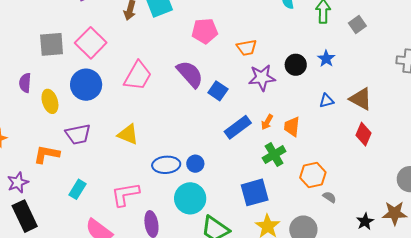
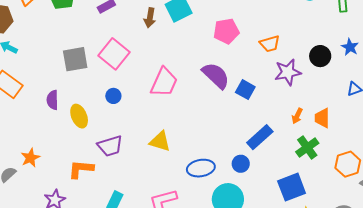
blue circle: (86, 85) -> (113, 96), size x0.5
blue rectangle: (238, 127) -> (260, 137), moved
blue circle: (195, 164) -> (241, 164), moved

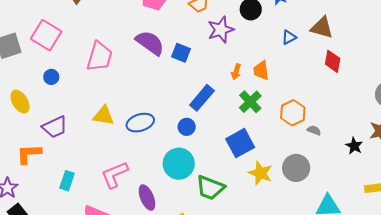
blue ellipse: (201, 168) -> (140, 123), moved

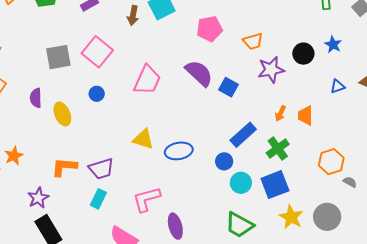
green cross: (250, 102) -> (278, 148), moved
purple trapezoid: (55, 127) -> (101, 169), moved
cyan circle: (179, 164) -> (241, 183), moved, size x0.7

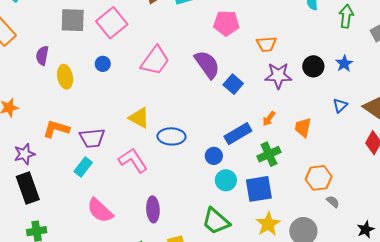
blue triangle: (338, 86) -> (340, 105), turned -35
orange arrow: (280, 113) -> (269, 119), moved
pink L-shape: (146, 199) -> (133, 160), moved, turned 60

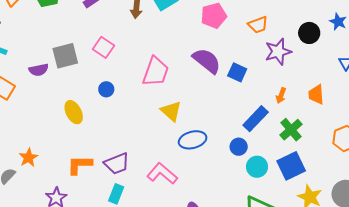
pink square: (112, 23) -> (103, 47), size x0.7
purple semicircle: (42, 56) -> (39, 70), moved, turned -96
yellow triangle: (139, 118) -> (171, 111), moved, turned 30

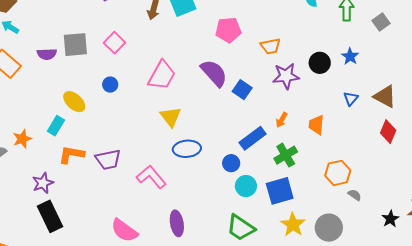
yellow ellipse: (74, 112) -> (74, 102), turned -30
cyan rectangle: (116, 194) -> (56, 126), moved

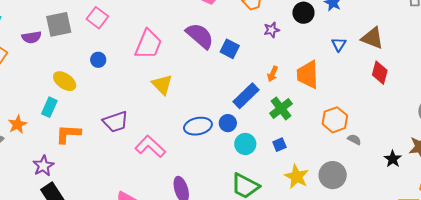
purple star: (286, 76) -> (272, 30), size x0.6
orange trapezoid: (316, 125) -> (308, 75), size x1.4
blue ellipse: (187, 149) -> (198, 126), moved
purple trapezoid: (108, 160) -> (115, 122), moved
blue square: (280, 191) -> (279, 145), size x0.5

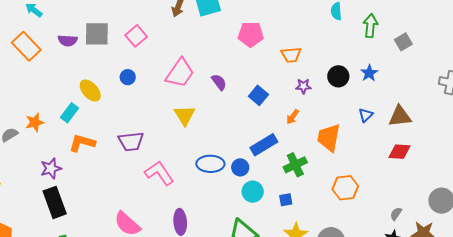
purple semicircle: (200, 36) -> (219, 82), moved, size x0.6
brown triangle: (372, 38) -> (400, 116), turned -40
red diamond: (380, 73) -> (400, 152), turned 65
orange arrow: (273, 74) -> (293, 117), moved
gray semicircle: (354, 140) -> (396, 214), moved, turned -96

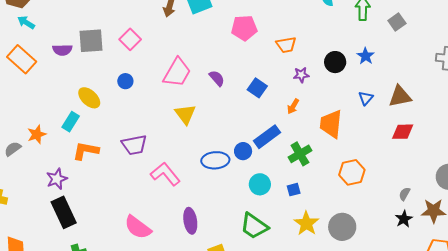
blue circle: (240, 167) -> (243, 151), moved

